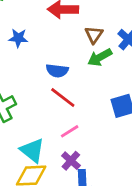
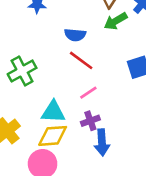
cyan triangle: (32, 150) -> (53, 112), turned -35
purple cross: (71, 161) -> (90, 121), turned 30

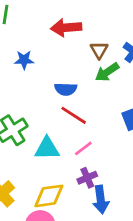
cyan triangle: (53, 112) -> (47, 148), moved

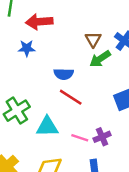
red arrow: (66, 28) -> (39, 22), moved
pink line: (83, 148) -> (80, 138), moved, turned 56
purple cross: (87, 178) -> (102, 137), moved

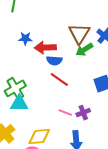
red arrow: (39, 22) -> (45, 47), moved
brown triangle: (93, 39) -> (79, 34), size x1.6
cyan triangle: (47, 127) -> (19, 103), moved

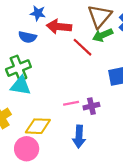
blue semicircle: (54, 61) -> (27, 37), moved
red line: (59, 80) -> (83, 47), moved
pink line: (65, 113) -> (71, 103), turned -40

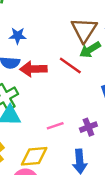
red arrow: (59, 27) -> (33, 69), moved
pink line: (71, 103) -> (55, 126), moved

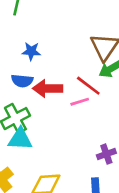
pink line: (55, 126) -> (80, 102), moved

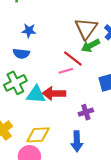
red arrow: (48, 88) -> (54, 93), moved
cyan triangle: (20, 139) -> (36, 95), moved

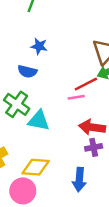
red line: (73, 58) -> (86, 84), turned -72
green cross: (15, 83) -> (17, 104), turned -35
red arrow: (54, 93) -> (92, 127), moved

